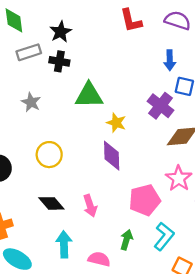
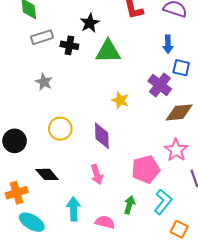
black star: (61, 32) -> (90, 23), moved
green triangle: (89, 95) -> (108, 51), moved
purple diamond: (112, 156) -> (102, 136), moved
black diamond: (51, 203) -> (47, 174), moved

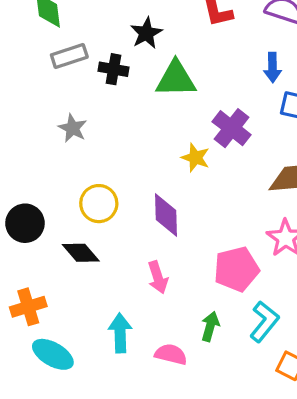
purple cross: (160, 85) -> (232, 128), moved
black diamond: (47, 174) -> (81, 253), moved

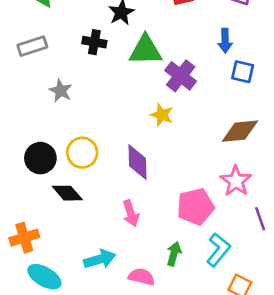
gray rectangle: (69, 56) -> (32, 46), moved
purple cross: (232, 128) -> (181, 76), moved
black circle: (25, 223) -> (40, 158), moved
cyan arrow: (120, 333) -> (100, 259), turned 76

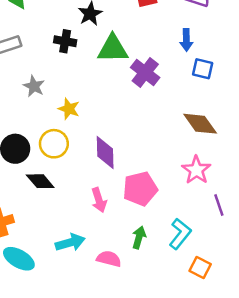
yellow star: (162, 115) -> (69, 109), moved
brown diamond: (240, 131) -> (200, 124), turned 60
pink pentagon: (195, 207) -> (140, 189), moved

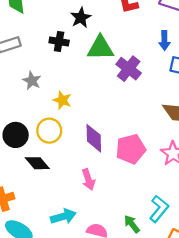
pink pentagon: (140, 189) -> (131, 149), moved
green arrow: (139, 237) -> (132, 224), moved, turned -54

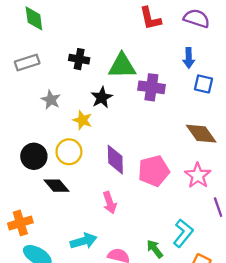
black star: (81, 18) -> (102, 98), moved
purple cross: (129, 69) -> (151, 87), turned -30

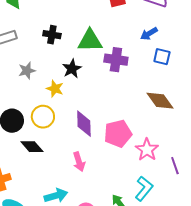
blue arrow: (189, 58) -> (149, 34), turned 60
gray star: (51, 100) -> (27, 71), turned 30
pink star: (198, 175) -> (147, 150), moved

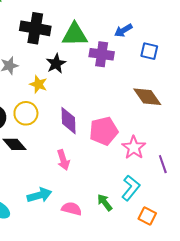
blue arrow: (149, 34) -> (123, 30), moved
black cross: (52, 35) -> (35, 28), size x1.6

